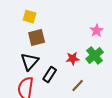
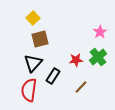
yellow square: (30, 17) -> (33, 18), turned 32

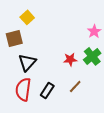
brown square: (40, 39) -> (14, 38), moved
black rectangle: (53, 76) -> (47, 90), moved

